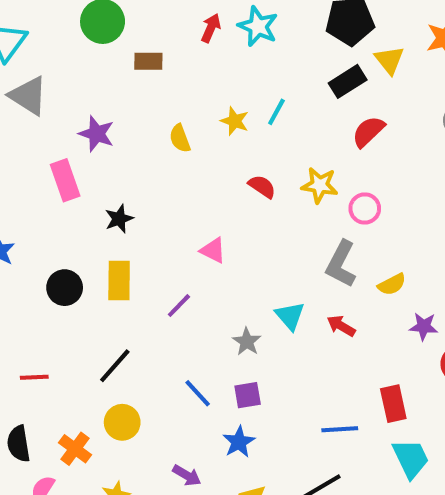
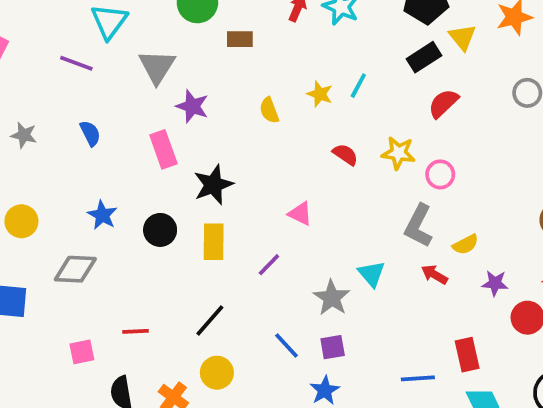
gray triangle: (28, 96) -> (157, 67), moved, turned 30
black star: (119, 219) -> (213, 185), size x1.5
black circle: (65, 288) -> (160, 230), moved
red arrow: (341, 326) -> (434, 274), moved
gray star: (247, 342) -> (332, 298), size x1.4

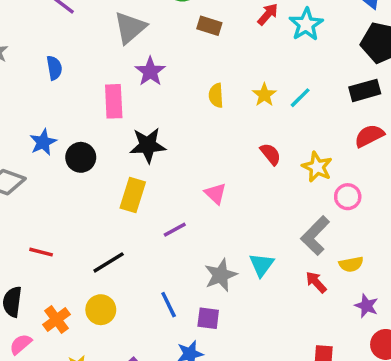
black circle: (160, 230) -> (81, 157), moved

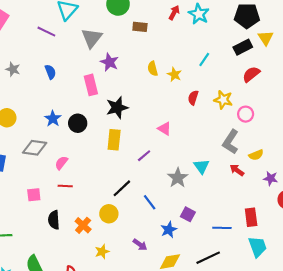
yellow star: (264, 95) -> (174, 75), moved
red semicircle: (271, 154) -> (193, 98), turned -112
black line: (109, 262) -> (122, 188), moved
purple square: (208, 318) -> (188, 214), moved, turned 32
pink semicircle: (21, 344) -> (61, 163), moved

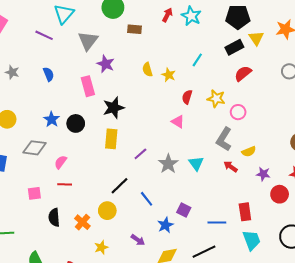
pink triangle: (164, 129) -> (178, 122), moved
gray star: (178, 178) -> (168, 164), moved

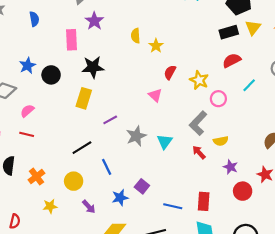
cyan line: (197, 60) -> (249, 85), moved
yellow circle: (107, 211) -> (74, 181), moved

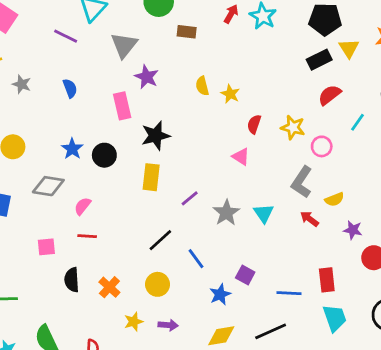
purple arrow: (89, 207) -> (168, 325), moved, turned -32

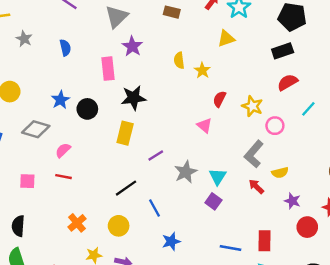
yellow triangle: (349, 48) -> (226, 39), moved, turned 36
purple square: (245, 275) -> (213, 201), moved
black semicircle: (72, 280) -> (18, 226), moved

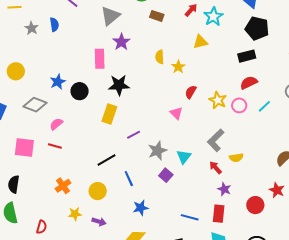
blue semicircle: (65, 48) -> (54, 25), moved
pink circle: (275, 126) -> (239, 105), moved
pink square: (27, 181) -> (24, 147), size x1.5
purple square: (213, 201) -> (166, 175), moved
purple star: (292, 201) -> (224, 189), moved

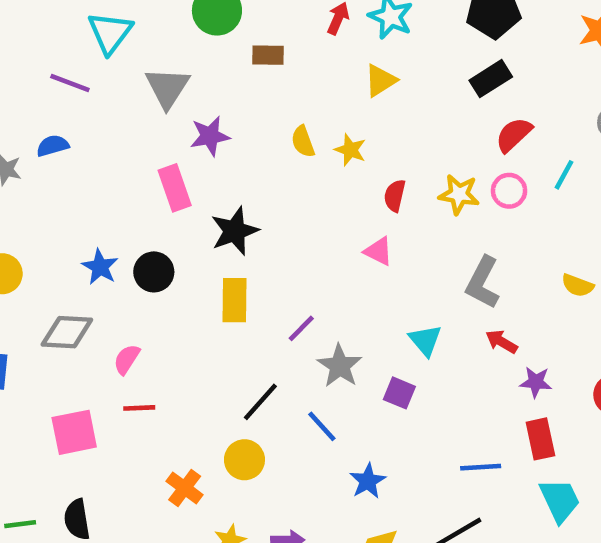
blue semicircle: (54, 25) -> (53, 146), turned -80
purple star: (121, 42) -> (210, 136), turned -30
gray star: (157, 151) -> (340, 366), moved
yellow semicircle: (236, 158) -> (578, 285), moved, turned 48
yellow circle: (98, 191) -> (244, 460), moved

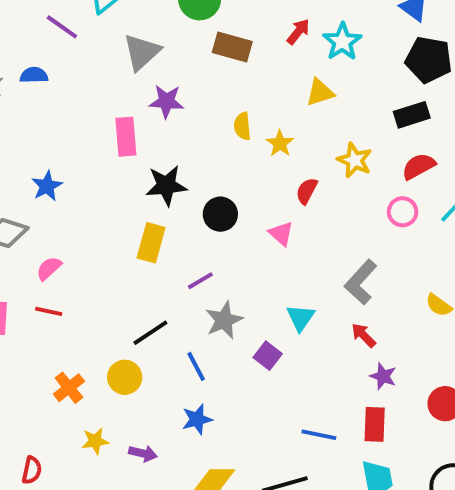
brown rectangle: (268, 55) -> (232, 47), size x1.4
yellow star: (459, 194) -> (355, 160), moved
black circle: (154, 272) -> (220, 214), moved
blue star: (368, 481) -> (197, 419), moved

